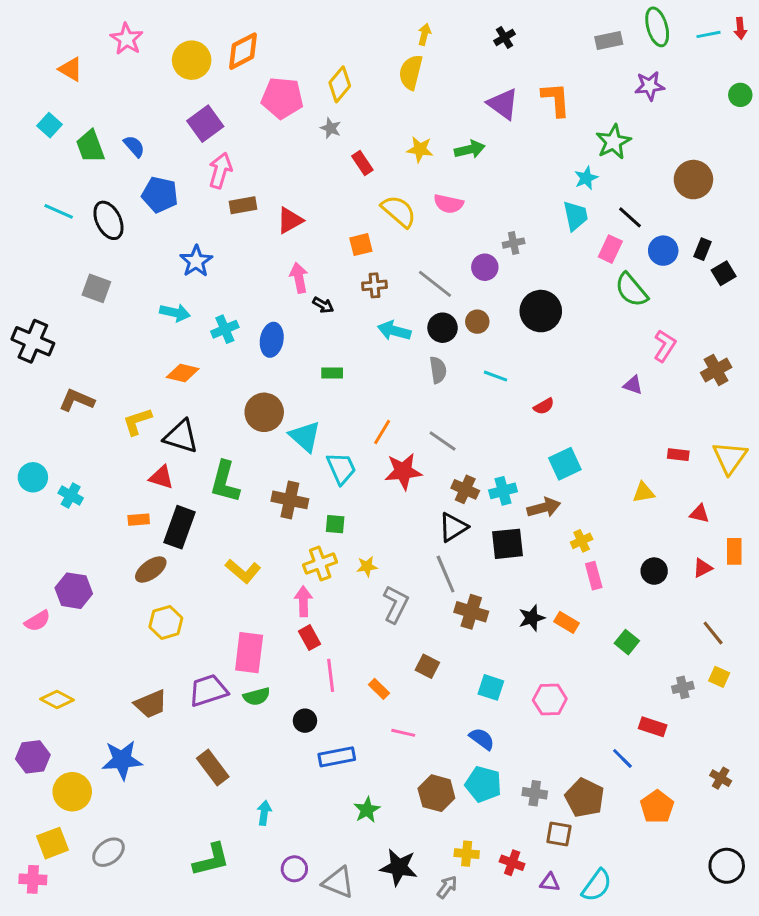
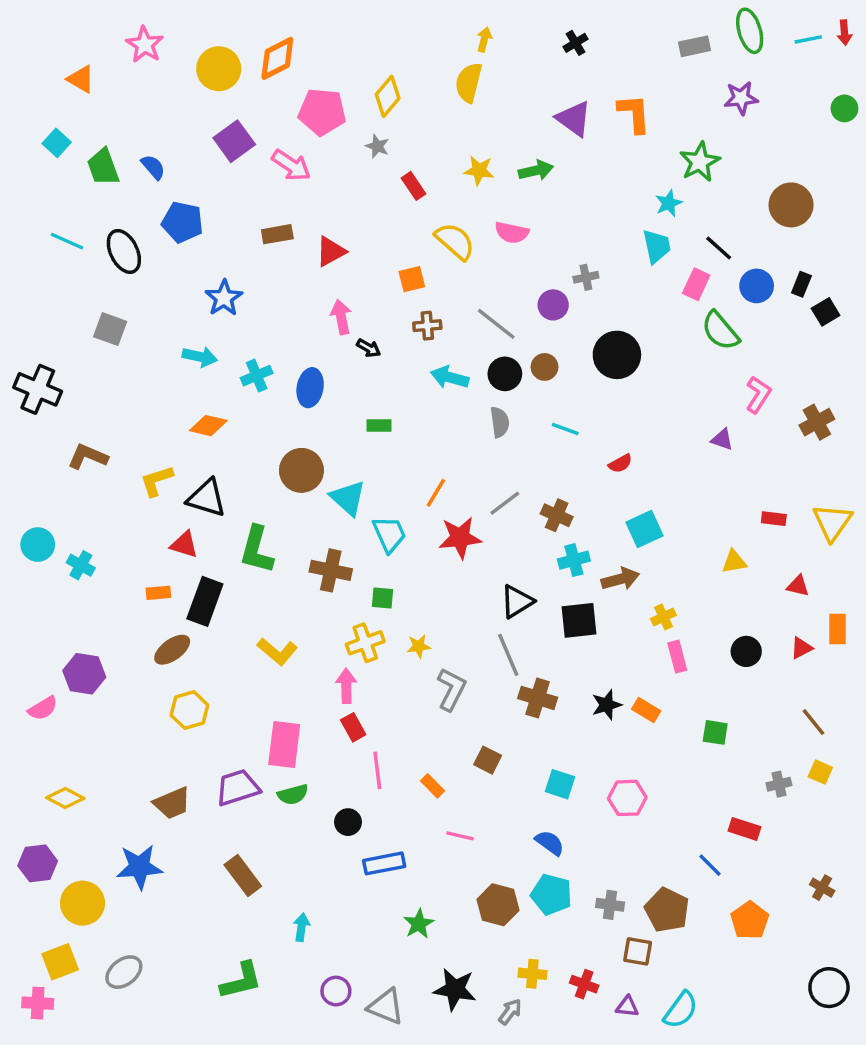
pink arrow: (220, 170) -> (291, 165), moved, turned 108
gray line: (443, 441) -> (505, 503), turned -72
brown cross: (465, 489) -> (557, 515), moved
green square: (627, 642) -> (715, 732), turned -30

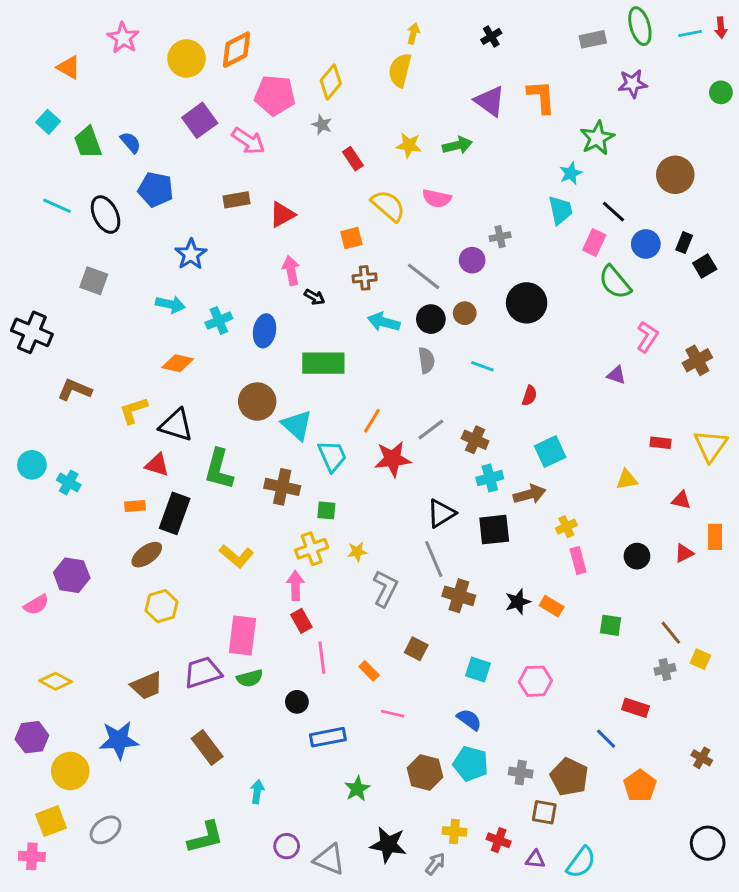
green rectangle: (379, 426) -> (323, 363), size x2.0
red semicircle: (620, 464) -> (530, 396), turned -42
brown line: (813, 722) -> (671, 633), moved

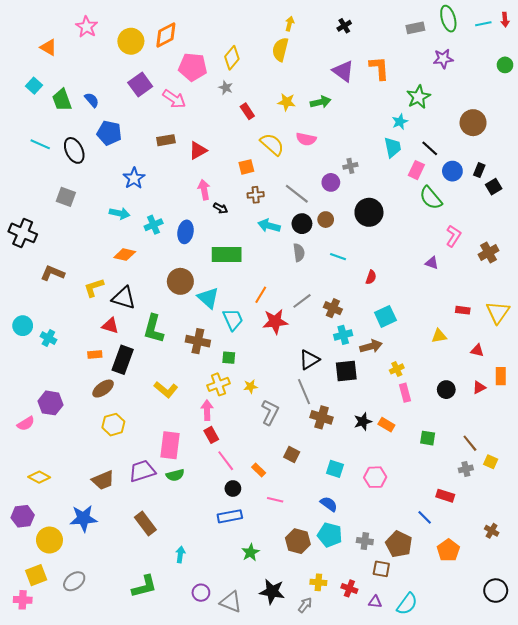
pink line: (322, 658) -> (226, 461), turned -30
black circle: (297, 702) -> (233, 489), moved

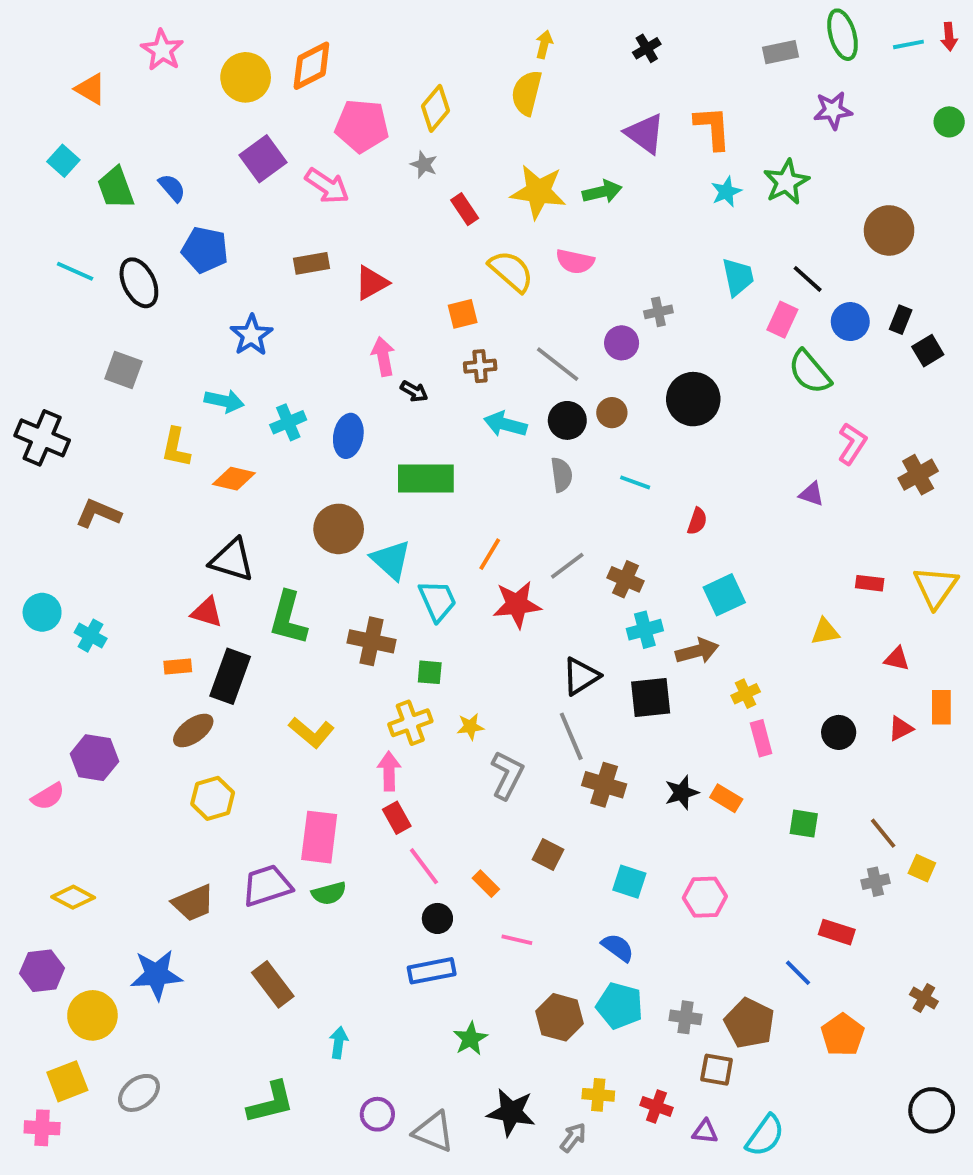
yellow star: (287, 102) -> (538, 192), size x1.6
cyan star: (400, 122) -> (726, 192), moved
yellow L-shape: (94, 288) -> (176, 448), moved, turned -60

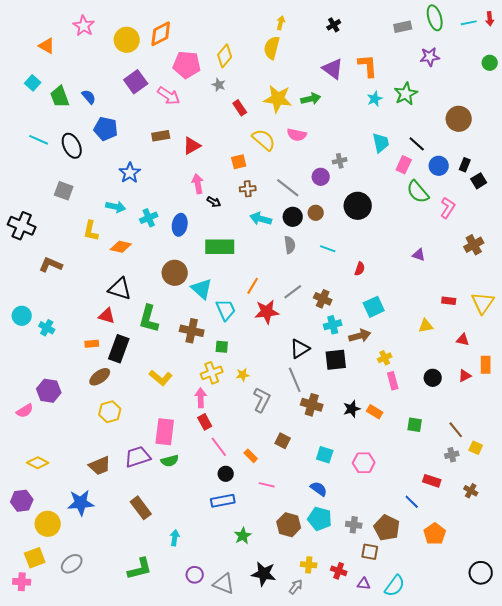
pink L-shape: (852, 444) -> (448, 208), moved
brown cross: (924, 998) -> (471, 491), moved

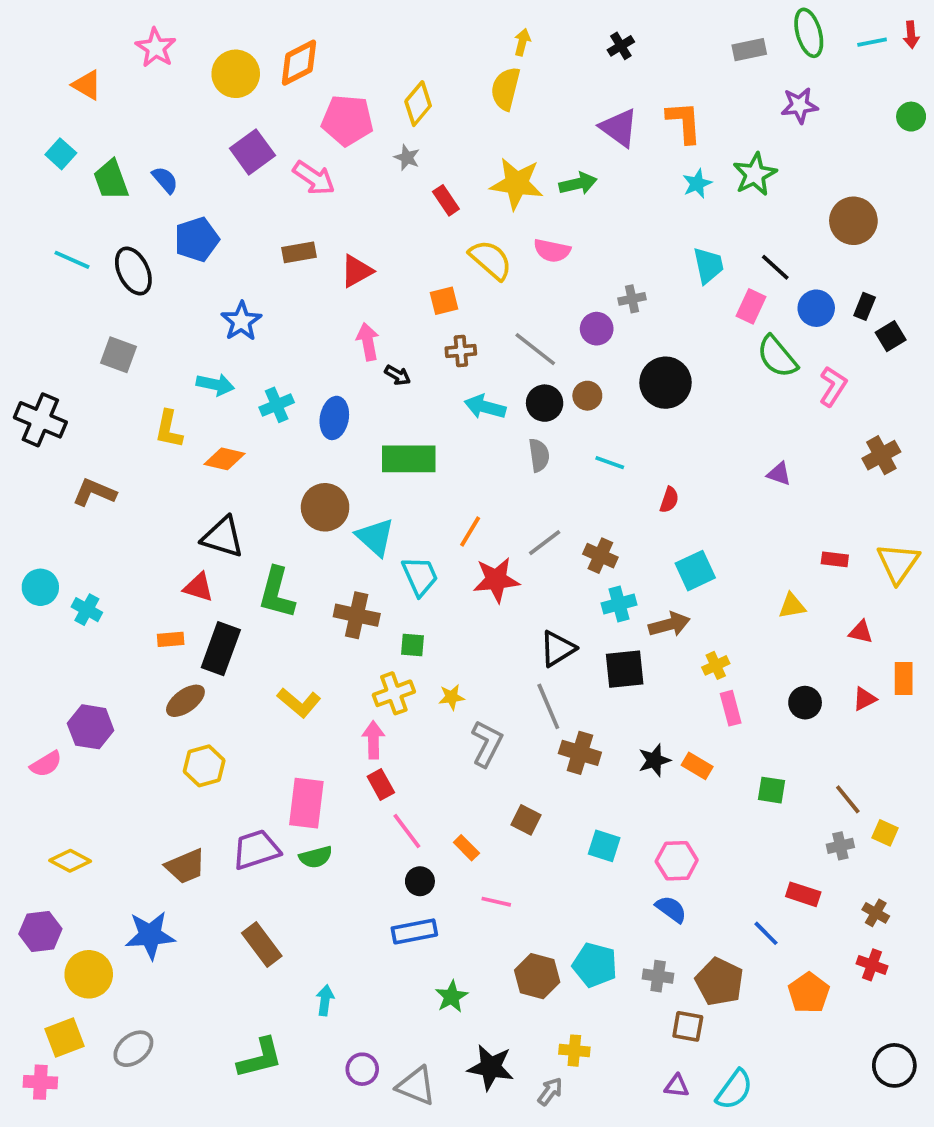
blue pentagon: (106, 129) -> (197, 239), turned -30
blue semicircle: (319, 489) -> (671, 909), moved
red cross: (339, 571) -> (872, 965), moved

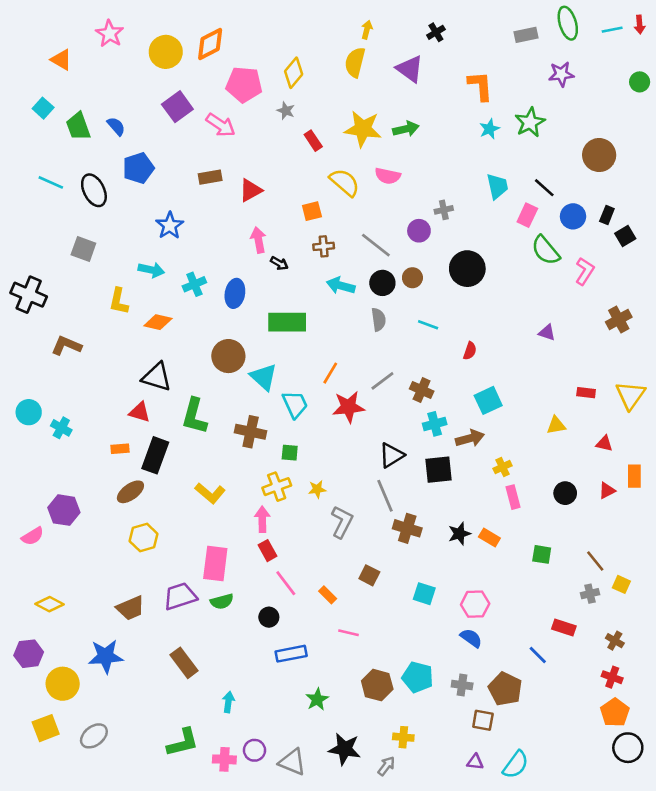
purple triangle: (619, 128) -> (410, 69), moved
black circle: (420, 881) -> (269, 617), moved
orange pentagon: (809, 993) -> (615, 712), moved
pink cross: (40, 1082) -> (224, 759), moved

